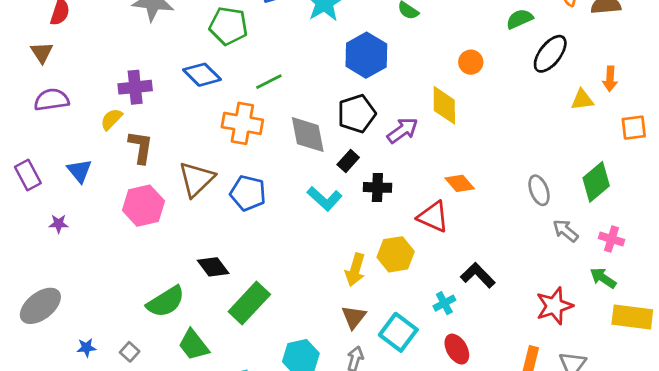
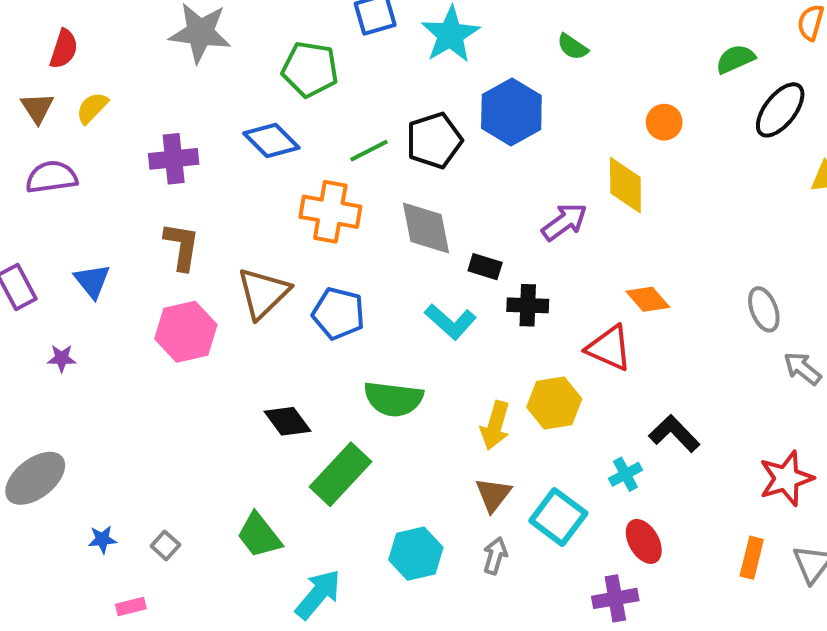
black pentagon: (357, 114) -> (434, 140), moved
yellow semicircle: (111, 119) -> (92, 108), moved
black rectangle: (348, 161) -> (485, 267), turned 65
green semicircle: (166, 302) -> (393, 399), moved, turned 39

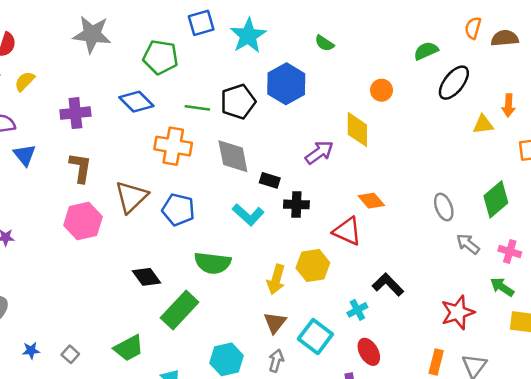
green line: (369, 151) -> (197, 108), turned 35
blue triangle: (92, 281) -> (25, 155), moved
green trapezoid: (259, 535) -> (129, 348), turned -80

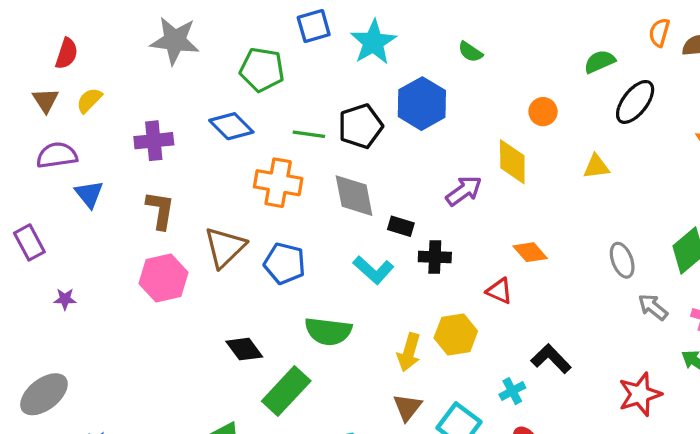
yellow triangle: (483, 124) -> (596, 167), moved
red triangle: (347, 231) -> (499, 291), size x0.7

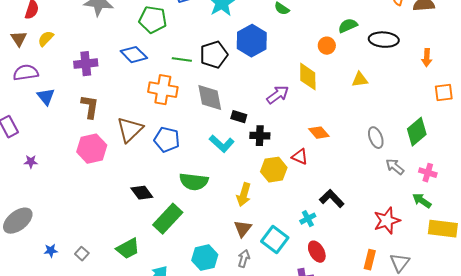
green semicircle: (600, 62) -> (348, 26), moved
black ellipse: (635, 102) -> (384, 40), turned 56
yellow hexagon: (456, 335) -> (274, 170), moved

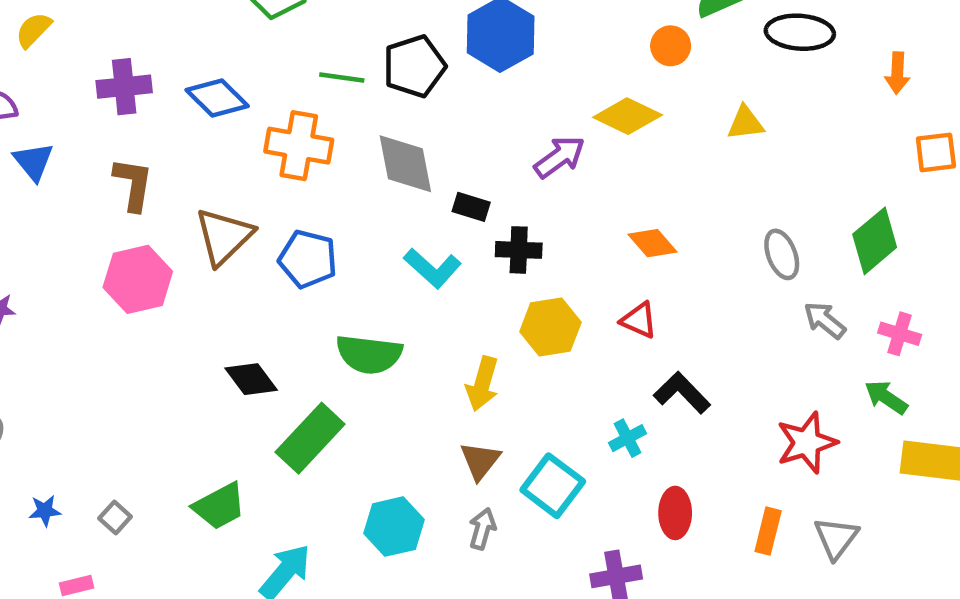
blue diamond: (134, 55) -> (217, 98), moved
yellow diamond: (308, 77) -> (628, 116), turned -64
red triangle: (300, 157) -> (639, 320), moved
red ellipse: (317, 252) -> (675, 513), moved, turned 30

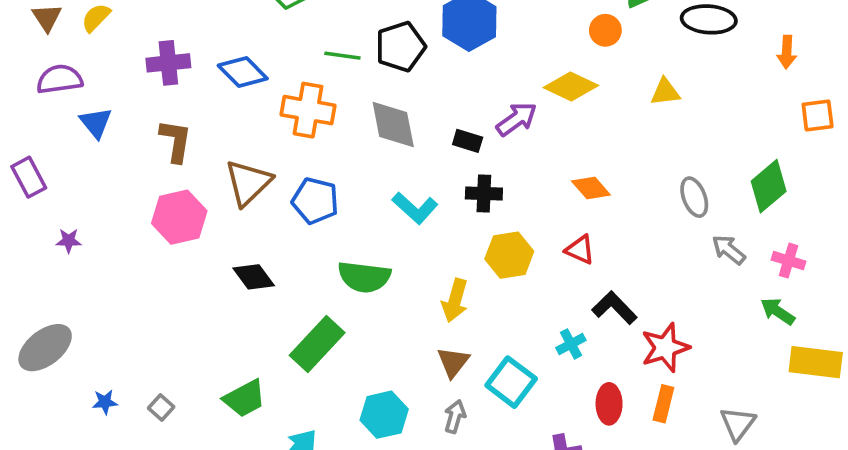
black rectangle: (471, 207) -> (468, 141), moved
black diamond: (251, 379) -> (254, 277), moved
red star: (807, 443) -> (665, 348), moved
orange rectangle: (768, 531) -> (663, 404), moved

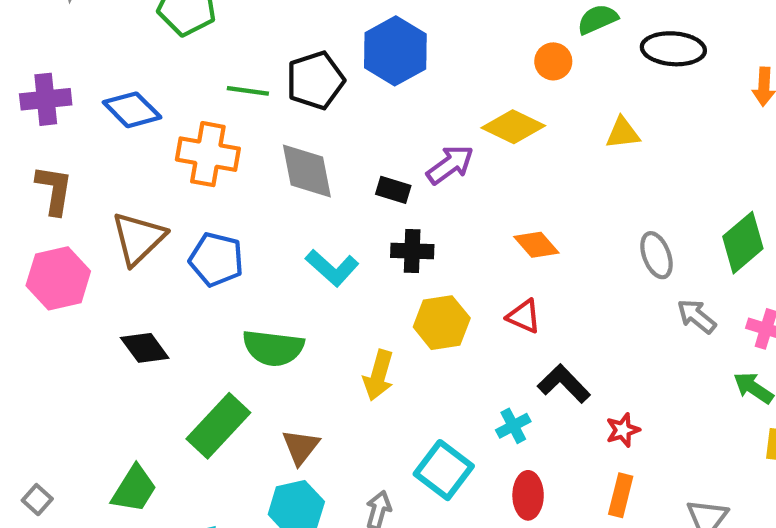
red star: (665, 348) -> (623, 430), size x0.6
brown triangle: (453, 362) -> (301, 447), moved
green trapezoid: (245, 398) -> (134, 489), turned -30
red ellipse: (609, 404) -> (528, 495), moved

